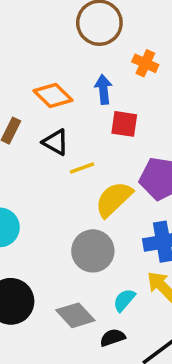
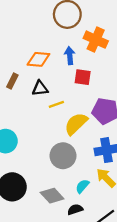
orange cross: (145, 63) -> (96, 40), size x1.5
orange diamond: (53, 95) -> (38, 59), turned -40
black triangle: (56, 142) -> (40, 88), turned -36

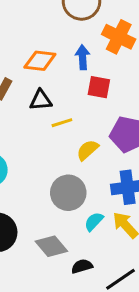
yellow semicircle: (76, 124) -> (88, 150), size x0.7
cyan semicircle: (82, 186) -> (94, 222), moved

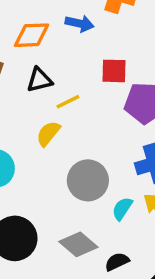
blue arrow: (83, 57) -> (80, 23), turned 115
red square: (99, 87) -> (114, 71), moved
yellow semicircle: (88, 150) -> (48, 133), moved

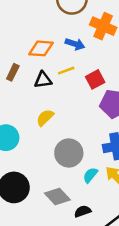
red square: (114, 71) -> (95, 79), turned -36
yellow line: (68, 102) -> (66, 71), moved

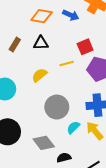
yellow line: (66, 71) -> (67, 63), moved
brown rectangle: (13, 72) -> (15, 44), moved

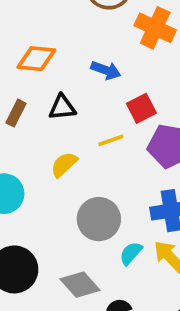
blue arrow: (71, 15) -> (106, 70), moved
orange diamond: (42, 16) -> (36, 59), moved

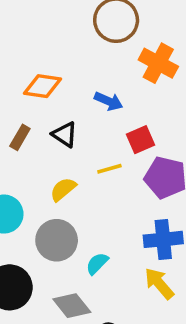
black triangle: (62, 107) -> (65, 134), turned 36
gray circle: (99, 219) -> (57, 240), moved
cyan semicircle: (131, 253) -> (97, 264), moved

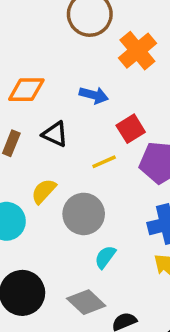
orange cross: (158, 63) -> (137, 51), turned 30
yellow semicircle: (63, 189) -> (44, 191), moved
gray circle: (57, 240) -> (84, 214), moved

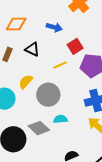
cyan semicircle: (105, 257) -> (60, 119), turned 48
gray diamond: (86, 302) -> (39, 128), moved

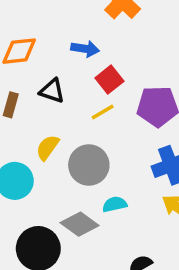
red square: (75, 46) -> (109, 80), moved

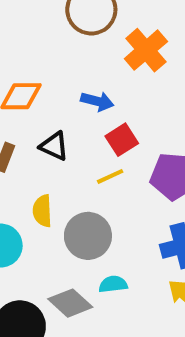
yellow semicircle: (48, 147) -> (42, 211), turned -44

